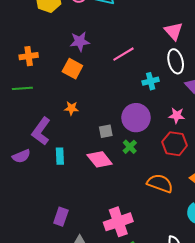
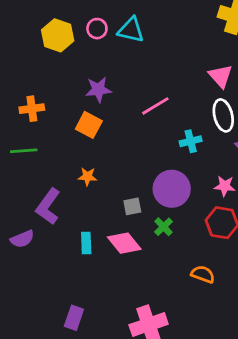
cyan rectangle: (60, 156) -> (86, 243), moved
orange semicircle: (160, 183) -> (203, 274), size x0.7

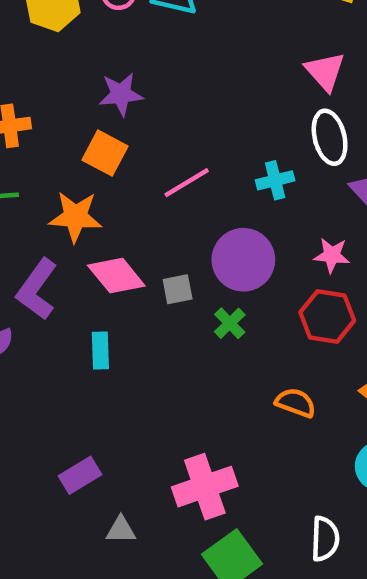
pink line: (155, 106) -> (187, 183), moved
orange star: (87, 177) -> (75, 217), moved, size x1.6
pink diamond: (124, 243) -> (116, 276), moved
purple rectangle: (74, 318) -> (80, 475), turned 40

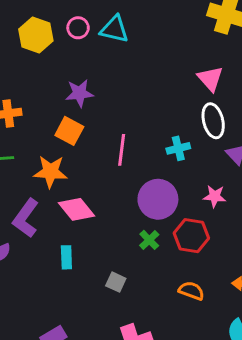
pink line: (187, 183) -> (122, 150), turned -52
gray square: (178, 289) -> (116, 282), moved, turned 36
red hexagon: (327, 316) -> (191, 236), moved

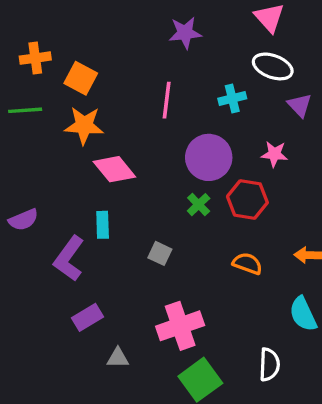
purple star: (79, 93) -> (185, 33), moved
white ellipse: (213, 121) -> (273, 66), turned -56
orange square: (69, 131) -> (81, 78), moved
purple L-shape: (26, 218) -> (69, 258), moved

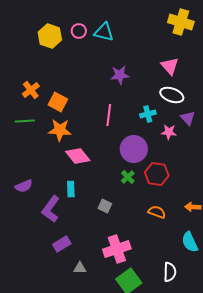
orange cross: (35, 58) -> (31, 90), turned -30
pink star: (274, 154) -> (169, 132), moved

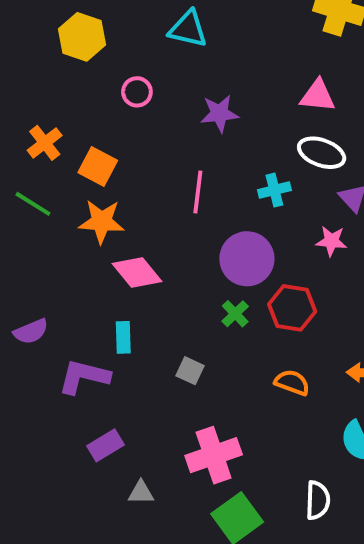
pink circle: (79, 31) -> (137, 92), moved
pink triangle: (170, 66) -> (318, 96), turned -42
green line: (25, 121) -> (33, 204), turned 36
pink star: (169, 132) -> (331, 241), moved
purple L-shape: (51, 209) -> (84, 377), turned 68

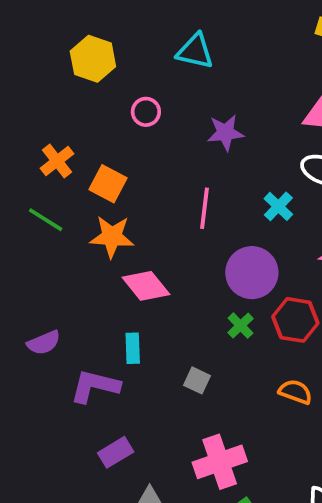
cyan cross: (274, 190) -> (278, 206), turned -32

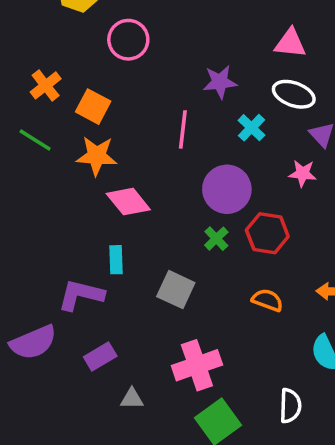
pink circle: (146, 112) -> (128, 40), size x1.5
purple star: (225, 133) -> (220, 82), moved
purple semicircle: (44, 343) -> (33, 342), moved, size x1.5
gray square: (197, 380) -> (176, 290), size x1.5

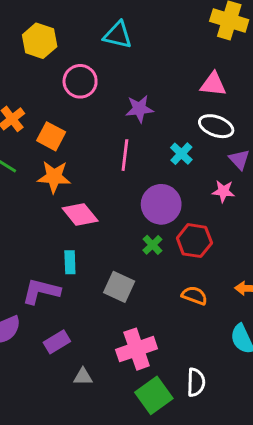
purple star: (220, 82) -> (139, 109), moved
white semicircle: (290, 406) -> (196, 382), moved

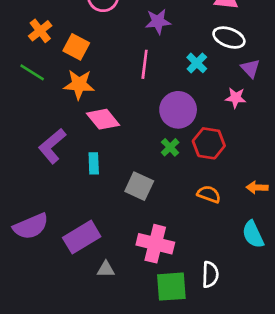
purple L-shape: (41, 291) -> (52, 146), moved, turned -54
purple rectangle: (57, 342) -> (82, 237), size x1.5
pink cross: (137, 349) -> (155, 244), turned 33
green square: (154, 395) -> (171, 287), turned 32

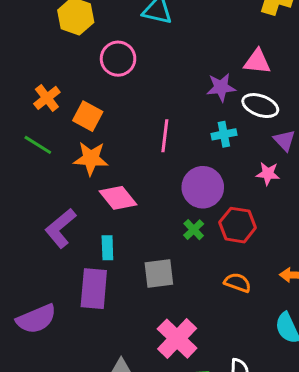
purple star: (158, 21) -> (221, 87), moved
cyan cross: (197, 63) -> (224, 134), turned 35
gray square: (139, 186) -> (159, 273), turned -32
purple rectangle: (82, 237) -> (94, 289), moved, turned -54
pink cross: (155, 244) -> (177, 339), turned 30

